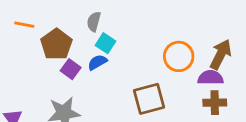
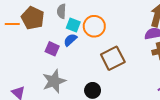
brown pentagon: (56, 44) -> (33, 18), moved
orange circle: (179, 56) -> (94, 26), moved

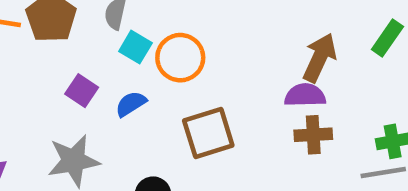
blue semicircle: (70, 40) -> (131, 104), moved

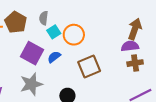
cyan square: (135, 47) -> (54, 32), turned 32
purple square: (82, 91) -> (32, 53), size x1.6

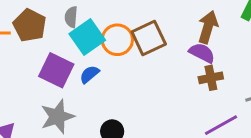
cyan square: (54, 32) -> (87, 37), size x1.6
purple semicircle: (130, 46) -> (202, 53), turned 36
brown square: (89, 67) -> (149, 38), moved

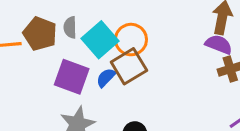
gray semicircle: (71, 17) -> (70, 27), moved
brown square: (149, 38) -> (129, 66), moved

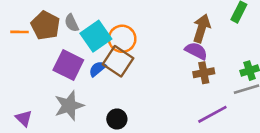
gray semicircle: (70, 27) -> (72, 23), turned -30
brown square: (129, 66) -> (118, 61), turned -32

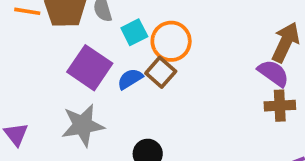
cyan square: (96, 36) -> (134, 32), size x0.6
brown square: (118, 61) -> (161, 72), size x0.7

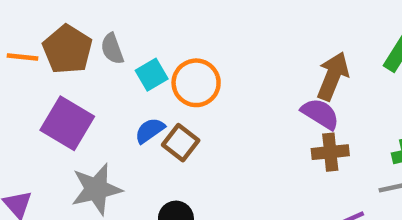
purple square: (90, 68) -> (67, 123), moved
brown square: (161, 72) -> (181, 143), moved

